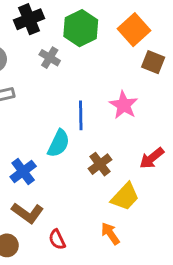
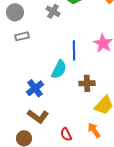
brown cross: (100, 164) -> (87, 83), turned 35
red semicircle: (57, 240) -> (66, 134), moved

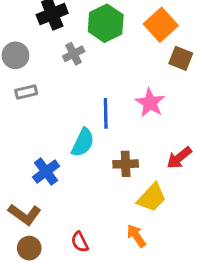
gray cross: (53, 11) -> (74, 54), turned 32
brown L-shape: (38, 116) -> (25, 214), moved
red semicircle: (66, 134) -> (80, 242), moved

